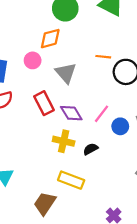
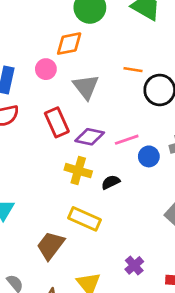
purple diamond: (71, 113) -> (90, 137), turned -50
pink line: (101, 114) -> (127, 140), turned 30

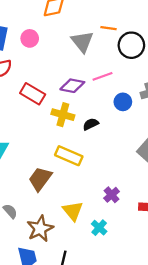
pink circle: (46, 69) -> (30, 38), moved
gray triangle: (86, 87) -> (82, 42), moved
red rectangle: (57, 122) -> (33, 94), moved, turned -35
pink line: (127, 140) -> (103, 76), moved

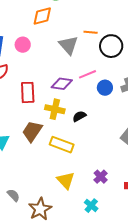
red rectangle: (33, 94) -> (28, 92), turned 60
blue circle: (123, 102) -> (105, 88), moved
brown trapezoid: (40, 179) -> (32, 131), moved
yellow triangle: (73, 211) -> (66, 180), moved

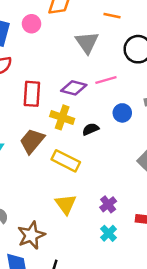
orange line: (91, 32) -> (112, 16), moved
pink circle: (23, 45) -> (32, 24), moved
blue circle: (105, 88) -> (122, 113), moved
cyan cross: (91, 206) -> (108, 233), moved

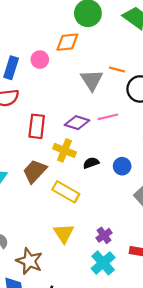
orange line: (112, 16) -> (117, 70), moved
blue circle: (122, 113) -> (122, 166), moved
cyan cross: (108, 233) -> (103, 263), size x1.5
brown star: (31, 235) -> (29, 261), turned -30

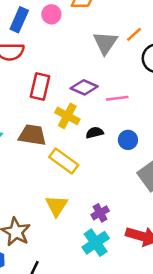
orange line: (117, 70) -> (134, 34), turned -63
pink line: (108, 117) -> (117, 98), moved
brown trapezoid: (35, 171) -> (32, 135), turned 50

